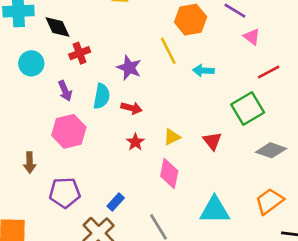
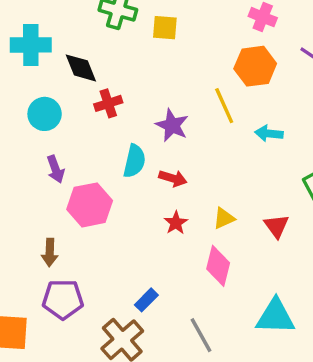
purple arrow: (65, 91) -> (55, 169), moved
brown arrow: (30, 163) -> (50, 253), moved
purple pentagon: (65, 193) -> (63, 299), moved

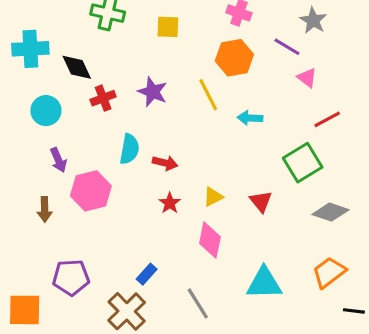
yellow square: (165, 28) -> (168, 27), moved
purple star: (172, 125) -> (153, 92), moved
brown arrow: (50, 253) -> (45, 209), moved

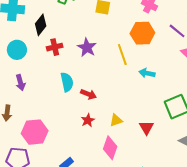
black diamond: (77, 67) -> (41, 25), turned 55
cyan semicircle: (129, 149) -> (67, 82), turned -30
pink hexagon: (91, 191) -> (35, 132), moved

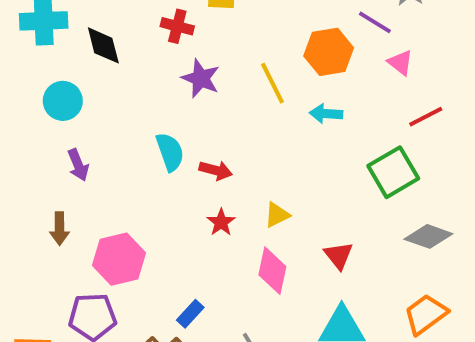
black diamond: (41, 25) -> (103, 45), turned -45
orange hexagon: (142, 33) -> (329, 52), moved
red cross: (55, 47) -> (177, 26), moved, turned 35
red triangle: (146, 128) -> (338, 255), moved

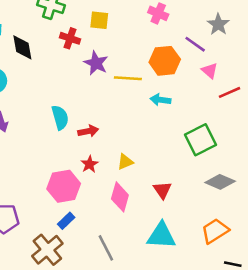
purple star: (201, 78) -> (96, 63), moved
yellow line: (272, 83) -> (128, 78), turned -64
red line: (426, 117) -> (230, 92), moved
red arrow: (216, 170) -> (88, 131), turned -30
pink hexagon: (119, 259) -> (64, 186), moved

